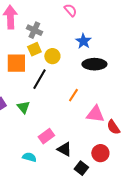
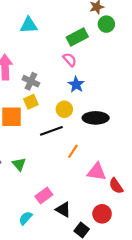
blue star: (83, 41) -> (76, 84), moved
yellow circle: (52, 56) -> (64, 109), moved
black line: (39, 79) -> (51, 131), moved, turned 40
cyan semicircle: (29, 157) -> (26, 218), turned -64

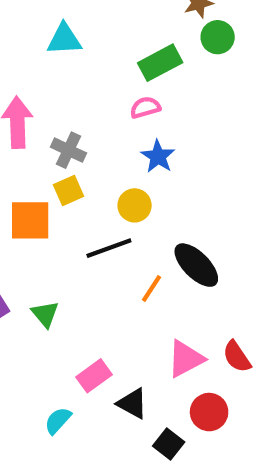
pink semicircle: (70, 60) -> (145, 107), turned -64
black ellipse: (96, 118) -> (196, 265), moved, turned 45
pink triangle: (97, 172) -> (186, 359), moved, turned -36

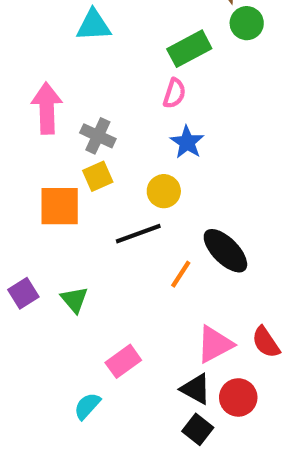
pink semicircle: (145, 107) -> (174, 93), turned 124
black triangle: (132, 404) -> (196, 389), moved

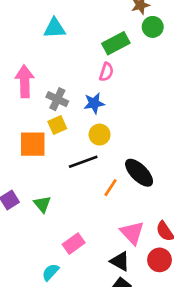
blue star: (187, 142) -> (94, 103), moved, turned 30
pink triangle: (215, 344) -> (132, 233), turned -45
red circle: (238, 397) -> (160, 260), moved

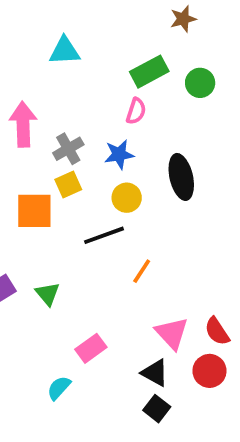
green circle: (153, 27) -> (200, 83), moved
gray cross: (57, 99) -> (68, 149), turned 35
black ellipse: (139, 173) -> (181, 177), moved, turned 32

